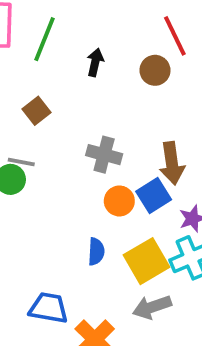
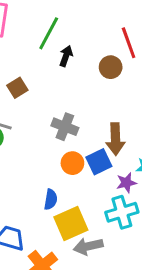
green line: (45, 39) -> (49, 33), moved
yellow square: (146, 261) -> (71, 223), moved

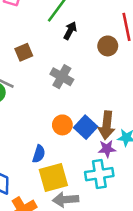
gray cross: (65, 127) -> (62, 77), moved
brown arrow: (115, 139) -> (107, 125), moved
blue square: (99, 162) -> (86, 127), turned -30

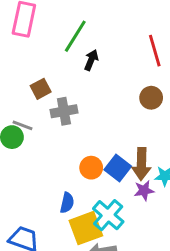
brown circle: (108, 46) -> (151, 98), moved
gray cross: (62, 77) -> (64, 111), moved, turned -35
cyan cross: (99, 174) -> (108, 215), moved, turned -36

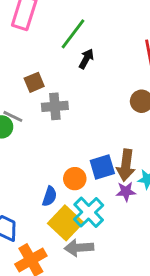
orange circle: (91, 168) -> (75, 179), moved
blue square: (118, 168) -> (102, 167), turned 30
yellow square: (86, 228) -> (66, 223), turned -32

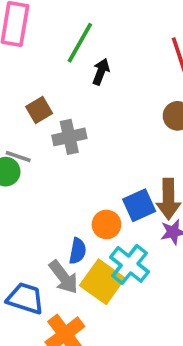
gray arrow: (79, 248) -> (64, 277), moved, turned -116

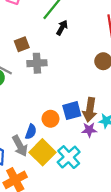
cyan cross: (130, 264) -> (69, 157), moved

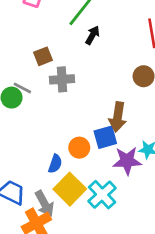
brown arrow: (90, 110) -> (118, 117), moved
purple star: (89, 130) -> (127, 161), size x1.5
gray arrow: (20, 146) -> (44, 204), moved

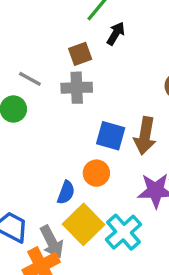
brown square: (43, 56) -> (80, 54), moved
gray line: (22, 88) -> (30, 79), moved
blue square: (105, 137) -> (111, 136), moved, turned 30

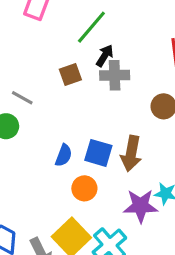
gray cross: (77, 88) -> (115, 75), moved
blue semicircle: (66, 192) -> (64, 155), moved

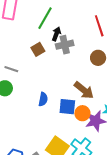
blue square: (98, 153) -> (67, 107), moved
brown arrow: (131, 153) -> (84, 90), turned -50
orange circle: (84, 188) -> (82, 113), moved

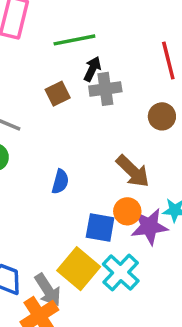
green line: (45, 18) -> (74, 40), turned 45
blue square: (67, 107) -> (100, 228), moved

